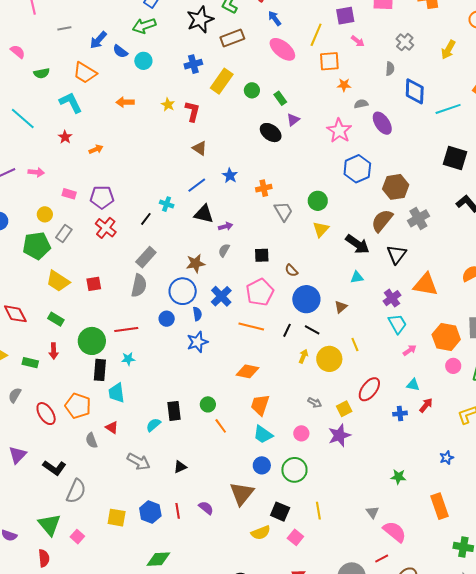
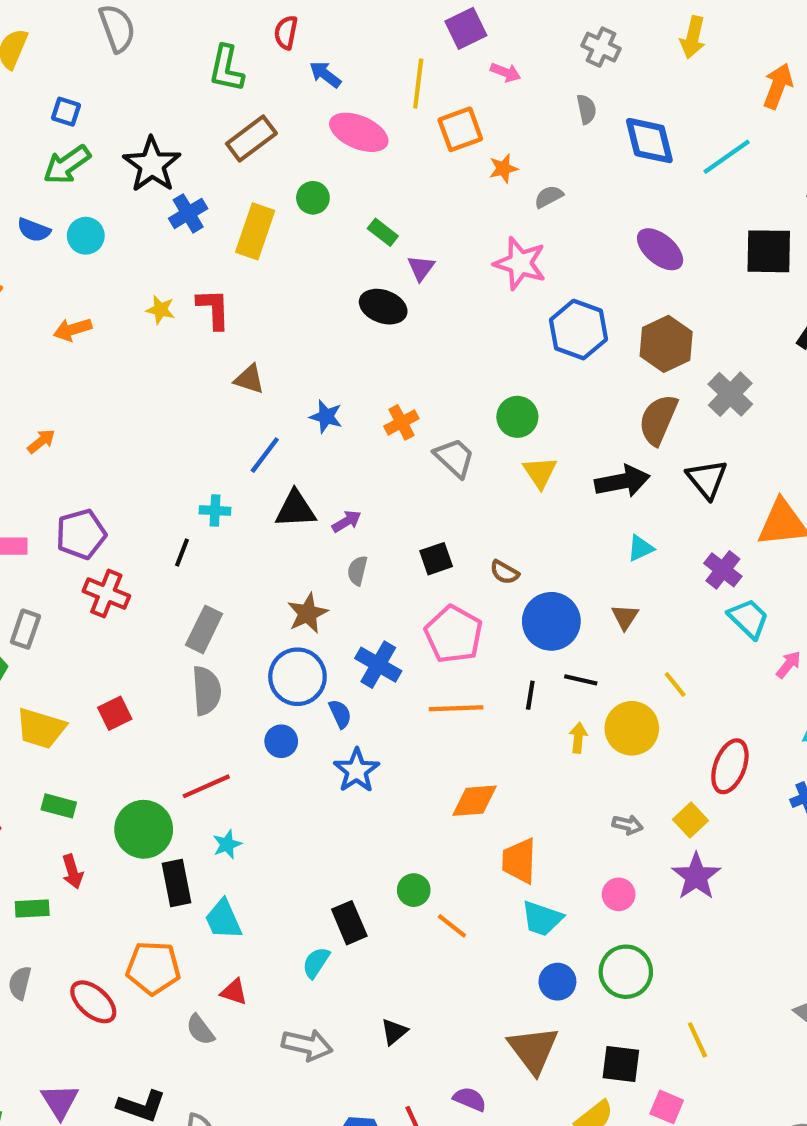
black star: (200, 20) -> (152, 165), moved
green circle: (252, 90) -> (313, 198), moved
purple ellipse: (382, 123) -> (660, 249), moved
black arrow: (357, 244) -> (622, 481), turned -30

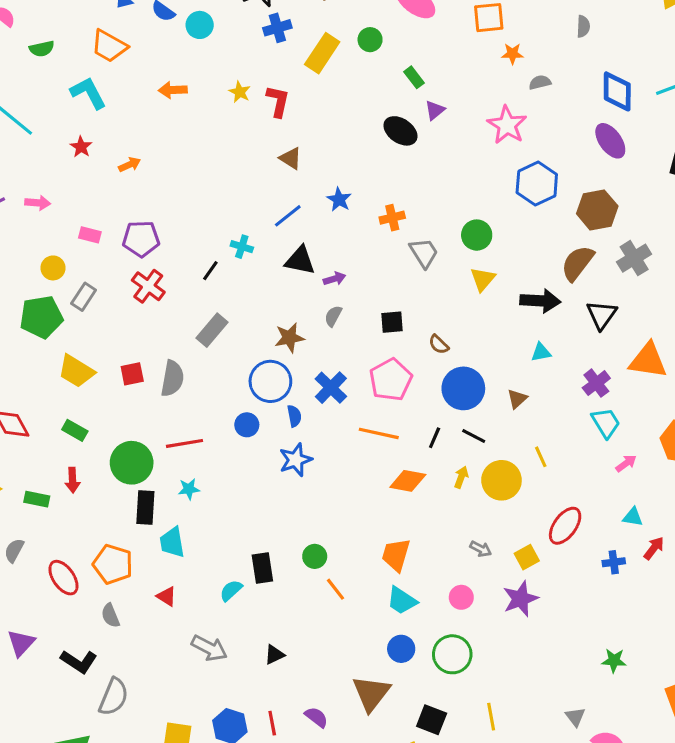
blue diamond: (649, 141) -> (617, 91), moved
gray semicircle: (206, 691) -> (172, 379), moved
orange diamond: (475, 801) -> (408, 481), moved
gray semicircle: (200, 1030) -> (110, 616), moved

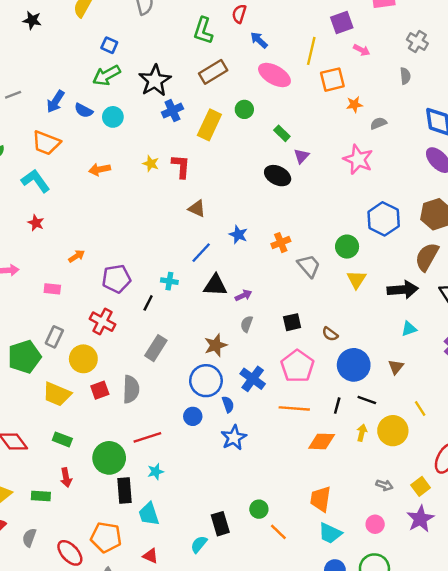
orange arrow: (130, 165) -> (77, 256), moved
blue hexagon: (537, 184) -> (384, 219), moved
purple pentagon: (141, 239) -> (116, 279), moved
yellow circle: (53, 268) -> (83, 359), moved, size x1.5

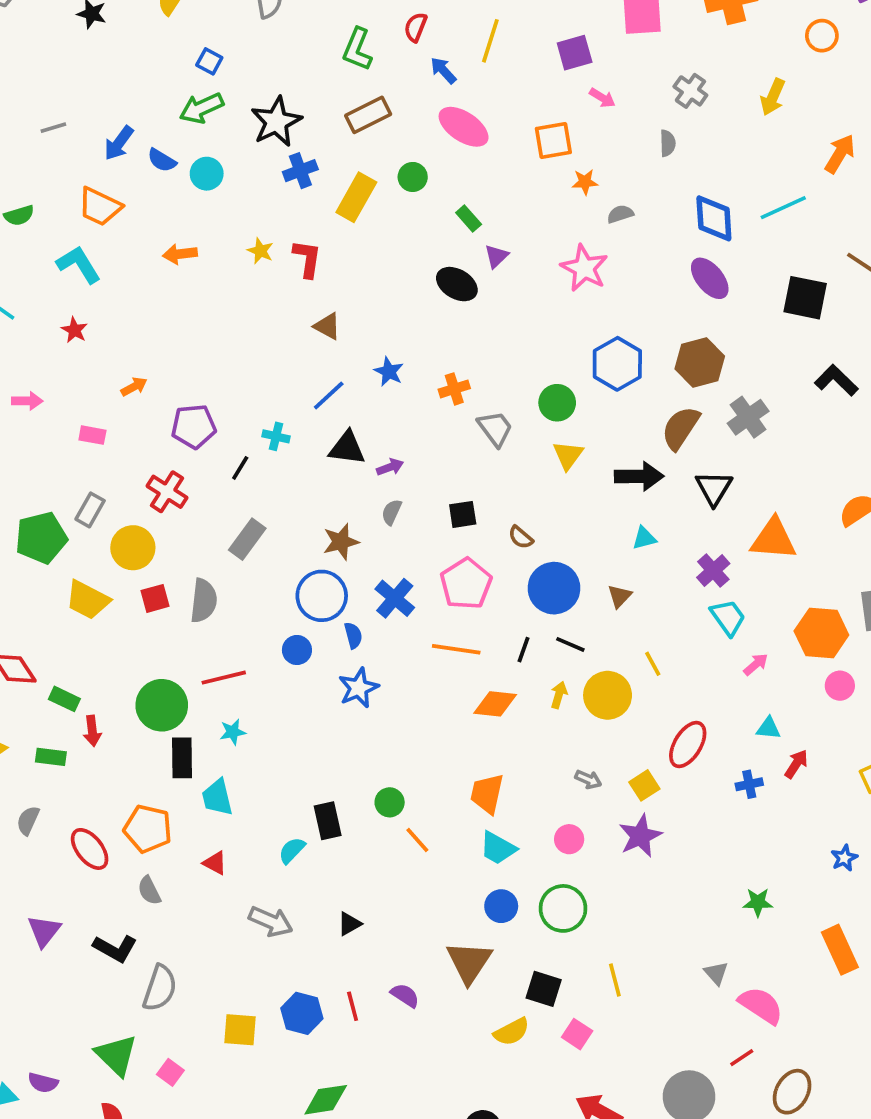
yellow line: (311, 51) -> (490, 41), moved
green rectangle: (62, 439) -> (64, 699), moved

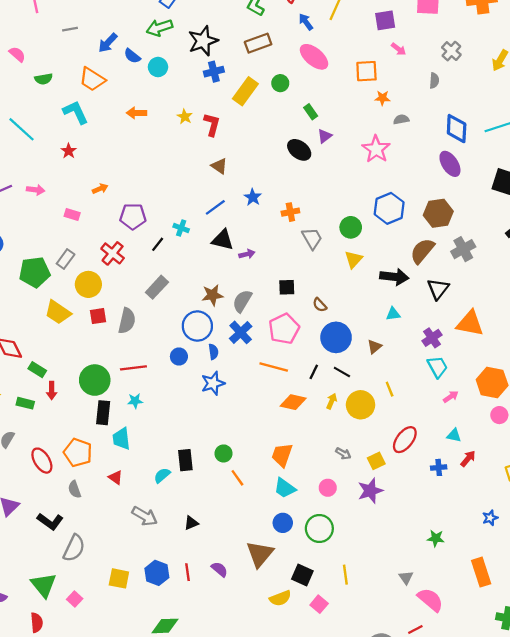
gray semicircle: (392, 512) -> (242, 301), moved, size x1.5

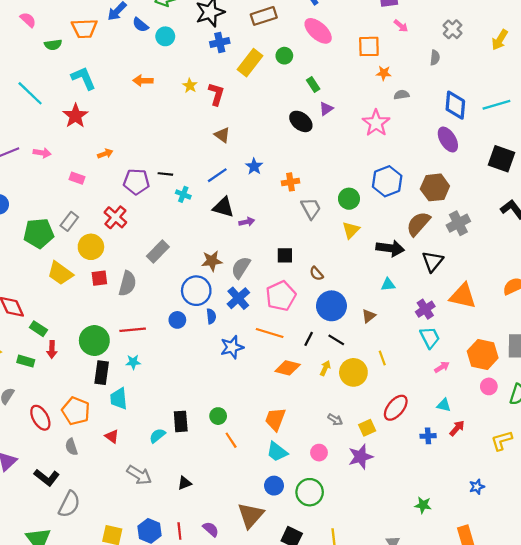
orange trapezoid: (92, 79) -> (84, 28), moved, turned -36
red star: (69, 151) -> (75, 116), size x1.6
black line: (158, 244) -> (165, 174), moved, turned 56
blue star: (213, 383) -> (232, 347), moved

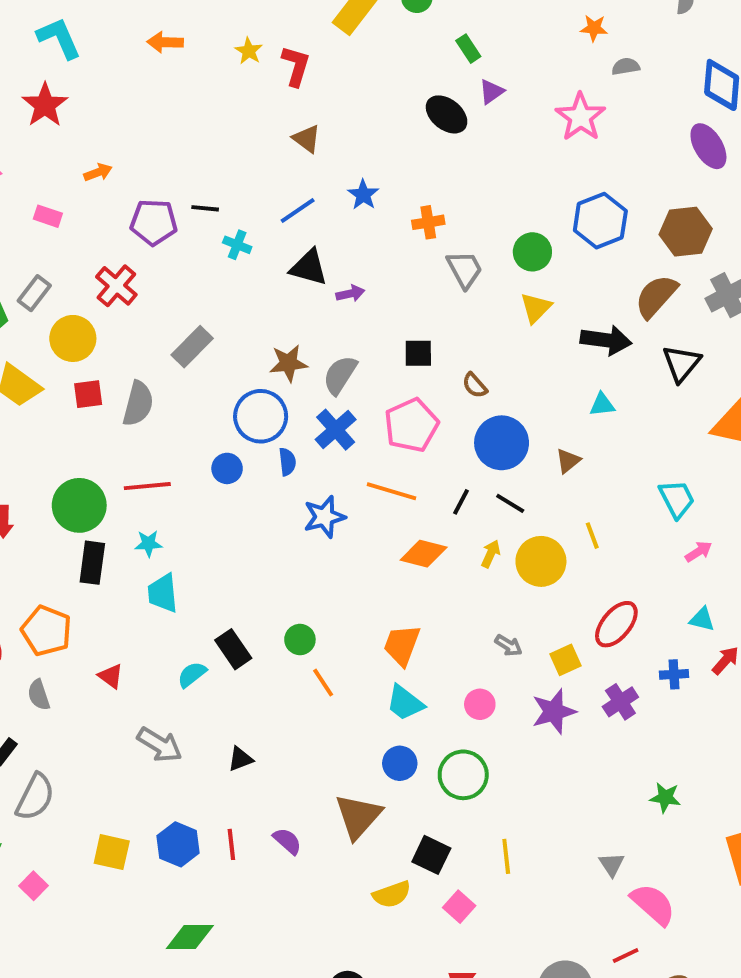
purple cross: (425, 309) -> (620, 702), moved
cyan trapezoid: (119, 399) -> (163, 593), moved
black rectangle: (181, 421) -> (233, 649), turned -30

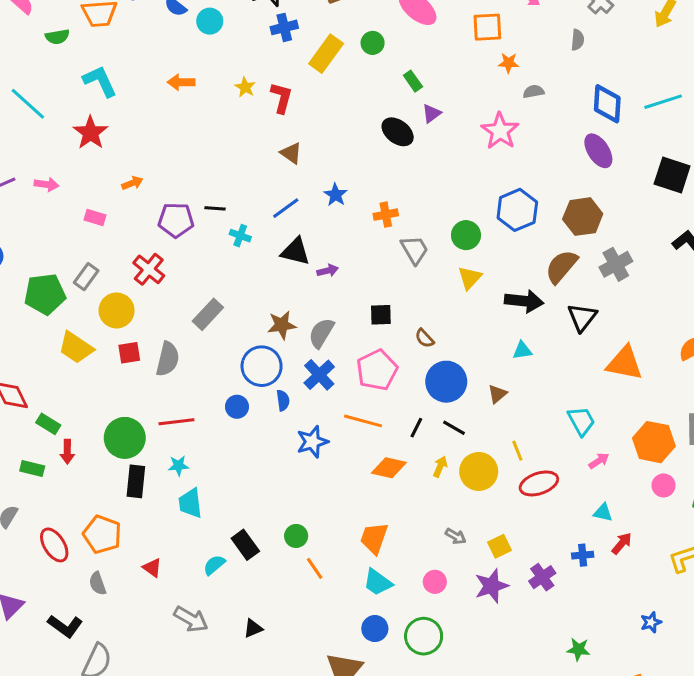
red ellipse: (616, 624) -> (539, 483), moved, turned 33

